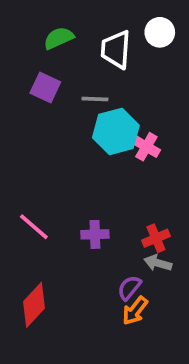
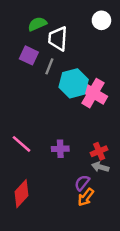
white trapezoid: (116, 49) -> (58, 39), moved
gray line: (95, 99) -> (49, 66), moved, turned -70
pink cross: (146, 147) -> (93, 93), size x1.6

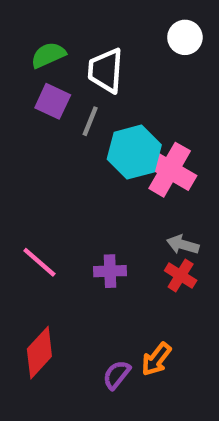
green semicircle: (37, 24) -> (48, 55), moved
red cross: (99, 151) -> (181, 275), turned -35
gray arrow: (100, 167) -> (183, 245), moved
purple semicircle: (82, 183) -> (117, 375), moved

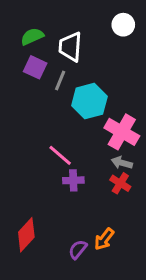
pink cross: (170, 170) -> (122, 132), moved
pink line: (39, 262) -> (60, 155), moved

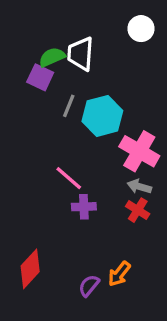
green semicircle: (32, 36) -> (52, 57), moved
gray line: (60, 80) -> (69, 106), moved

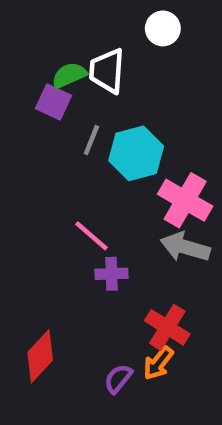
white circle: (141, 29) -> (163, 28), moved
gray arrow: (139, 187) -> (185, 247), size x1.5
red cross: (138, 210) -> (167, 327), moved, size x1.4

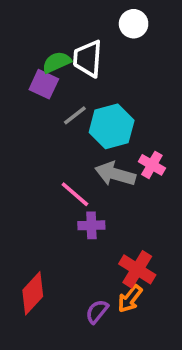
gray line: (91, 140) -> (75, 115), turned 30
pink cross: (185, 200) -> (152, 165), size x0.6
gray arrow: (185, 247) -> (115, 174), moved

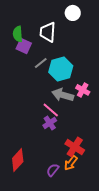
green semicircle: (57, 62) -> (18, 34), moved, turned -70
pink line: (75, 194) -> (51, 110), moved
purple cross: (91, 225) -> (50, 123), turned -32

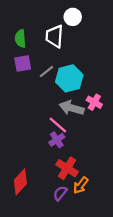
white circle: (73, 13) -> (73, 17), moved
purple square: (24, 46) -> (23, 64), moved, turned -35
red cross: (75, 147) -> (67, 168), moved

